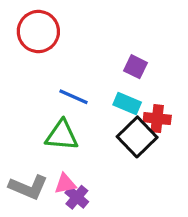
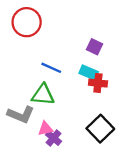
red cross: (157, 119) -> (98, 83), moved
black square: (137, 137) -> (100, 129), moved
gray L-shape: (28, 187) -> (21, 115), moved

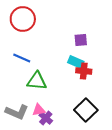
purple square: (94, 47) -> (81, 40), turned -32
blue line: (51, 68) -> (22, 58), moved
gray L-shape: (21, 115) -> (17, 112), moved

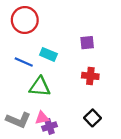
cyan rectangle: (76, 62) -> (48, 54), moved
black square: (86, 110) -> (93, 118), size x0.7
purple cross: (46, 118) -> (49, 127), turned 32

